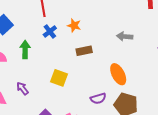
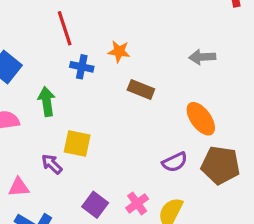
blue cross: (50, 31) -> (82, 67), turned -32
brown rectangle: (84, 51) -> (141, 90), turned 42
yellow square: (59, 78) -> (77, 144), moved

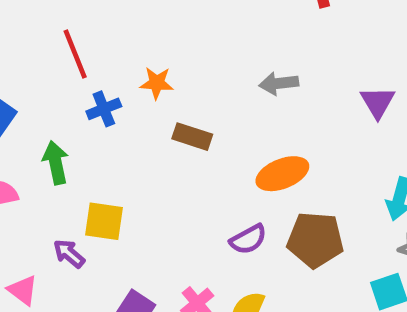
blue cross: (82, 67) -> (104, 109), turned -30
orange ellipse: (201, 119) -> (282, 174), turned -72
pink triangle: (19, 187) -> (23, 290), turned 45

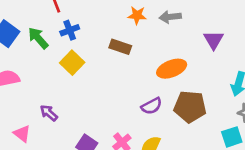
orange star: (157, 83) -> (137, 15), moved
purple triangle: (378, 102) -> (214, 40), moved
green arrow: (56, 163) -> (38, 38), moved, turned -30
yellow square: (104, 221) -> (72, 63), moved, turned 35

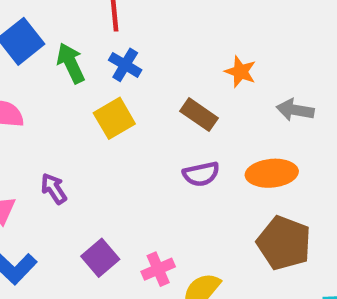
gray arrow: (170, 17) -> (295, 110), moved
blue cross: (70, 30) -> (125, 65), turned 36
purple semicircle: (152, 106) -> (201, 174), moved

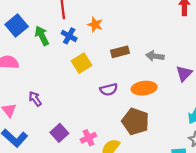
orange star: (240, 72) -> (95, 25), moved
brown rectangle: (199, 115) -> (120, 52), moved, turned -48
yellow square: (114, 118) -> (81, 63), moved
brown pentagon: (284, 243) -> (135, 121), moved

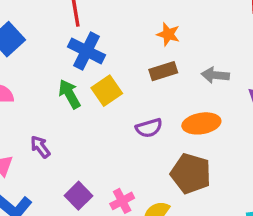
orange star: (95, 25) -> (168, 34), moved
green arrow: (42, 36) -> (69, 94), moved
blue cross: (69, 36) -> (87, 51), size x1.5

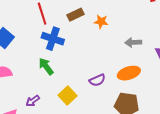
brown rectangle: (163, 71) -> (75, 15), moved
yellow square: (107, 91) -> (68, 95), moved
purple arrow: (40, 147) -> (33, 101), turned -80

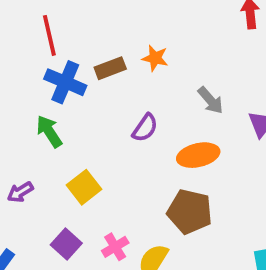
brown rectangle: (75, 15) -> (110, 68), moved
gray arrow: (133, 42) -> (210, 100), turned -133
purple semicircle: (97, 80) -> (145, 128), moved, turned -35

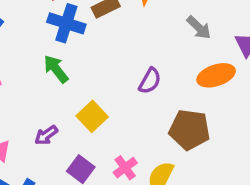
purple semicircle: (145, 128) -> (150, 81), moved
orange ellipse: (198, 155) -> (216, 75), moved
purple arrow: (20, 192) -> (46, 135), moved

